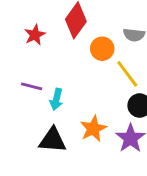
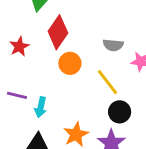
orange circle: (102, 49) -> (70, 63), moved

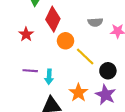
yellow line: (107, 82) -> (85, 56), moved

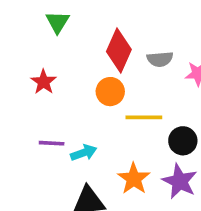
red diamond: (53, 19) -> (119, 50), moved
yellow line: (85, 56) -> (144, 117), turned -42
cyan arrow: (49, 77) -> (84, 153), turned -112

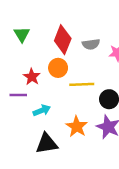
green triangle: (58, 22) -> (22, 34), moved
red star: (44, 82) -> (32, 77), moved
purple line: (52, 143) -> (18, 95), moved

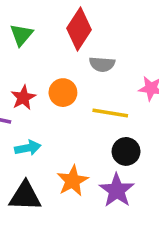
red diamond: (63, 40) -> (79, 29), moved
gray semicircle: (91, 44) -> (102, 64), moved
yellow line: (82, 84) -> (110, 113), moved

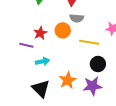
gray semicircle: (102, 64) -> (77, 18), moved
purple star: (117, 190) -> (92, 86), turned 30
black triangle: (25, 196) -> (41, 89), turned 42

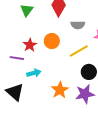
gray semicircle: (77, 18) -> (78, 25), moved
yellow line: (89, 42) -> (79, 51), turned -36
black triangle: (41, 89) -> (15, 92), moved

